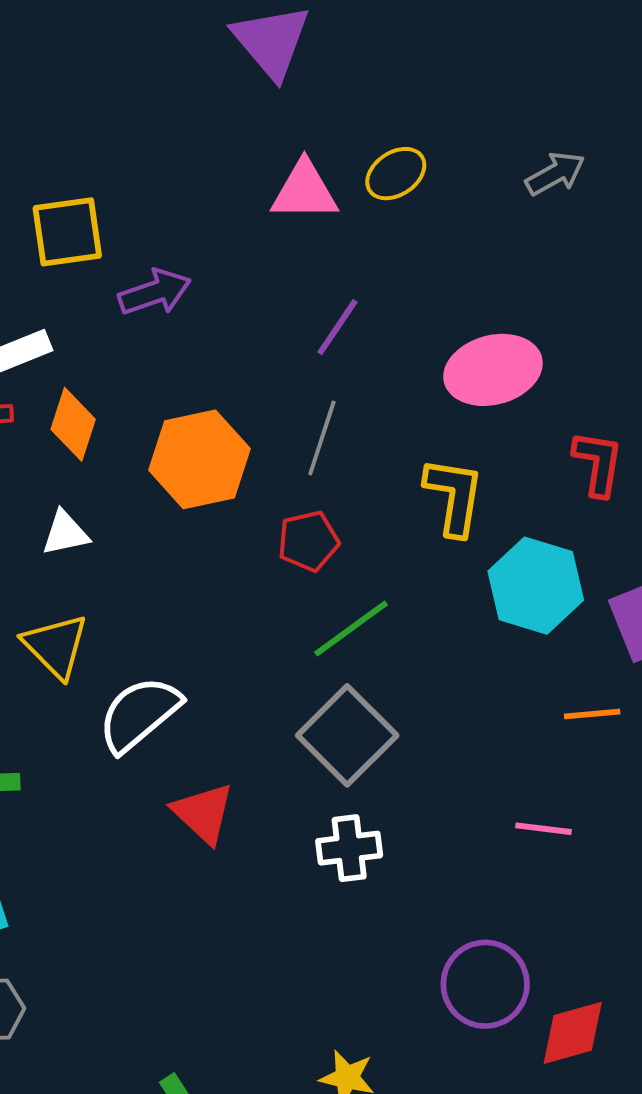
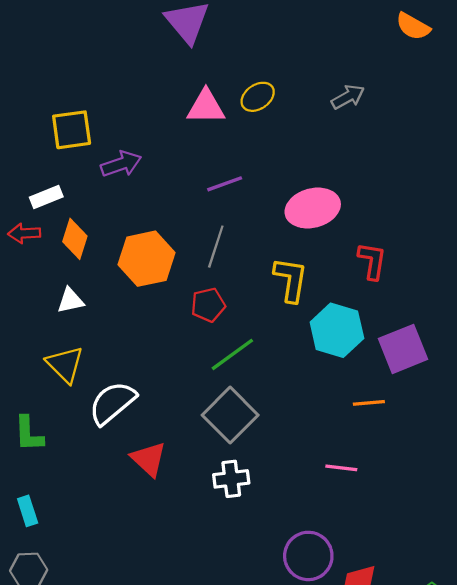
purple line: (337, 327) -> (225, 184), turned 36

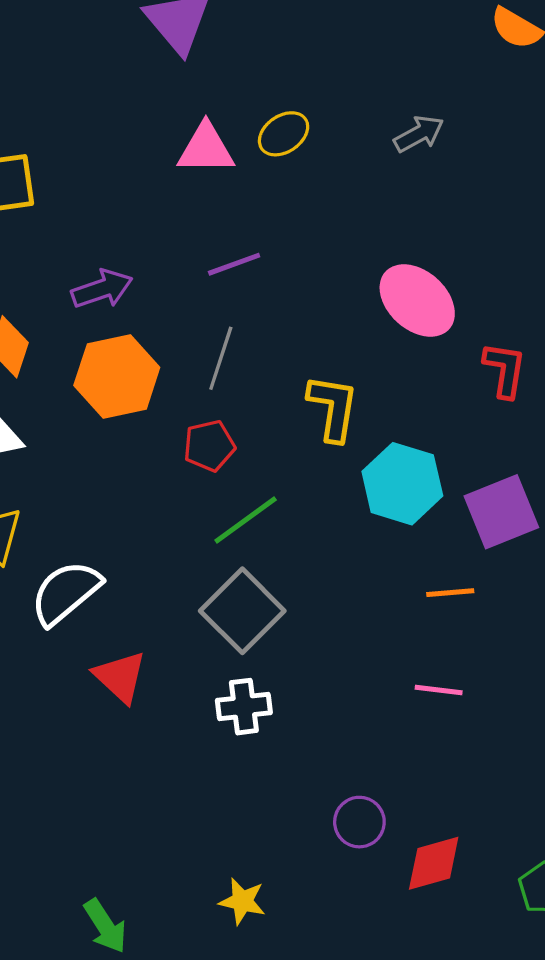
purple arrow: (121, 164) -> (102, 289), moved
pink ellipse: (313, 208) -> (417, 301), moved, turned 57
red L-shape: (372, 261) -> (505, 370), moved
pink line: (341, 468) -> (439, 690), moved
purple circle: (308, 556) -> (359, 822), size x0.7

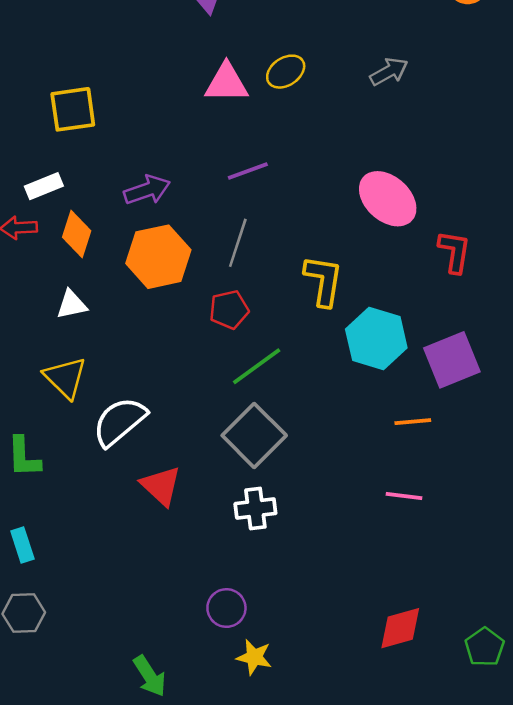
purple circle: (359, 822) -> (226, 608), moved

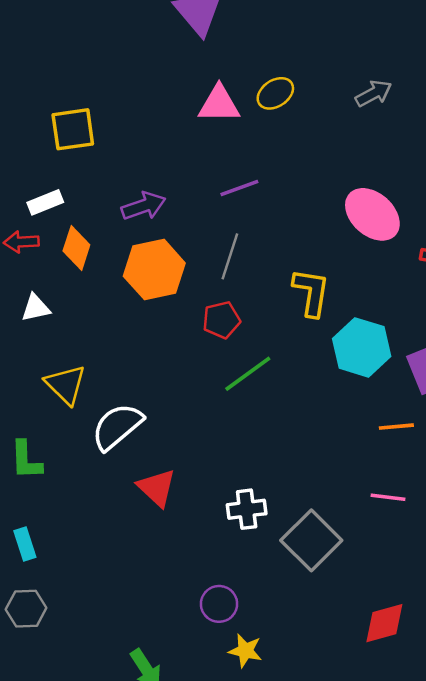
white triangle: (72, 305) -> (36, 308), moved
gray square: (254, 435) -> (311, 540), moved

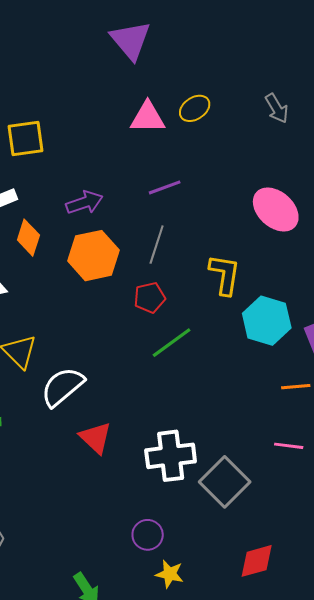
gray arrow: (374, 93) -> (277, 108), turned 88
white cross: (247, 509) -> (171, 456), size x1.5
red diamond: (384, 623) -> (257, 561), moved

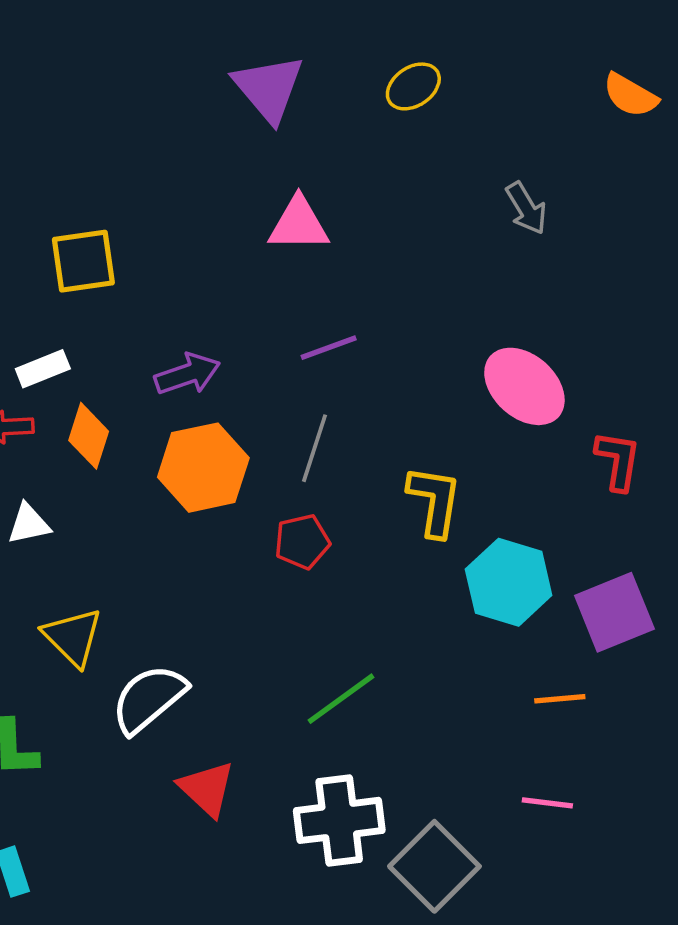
yellow ellipse: (195, 108) -> (413, 86), moved
green line: (172, 343) -> (341, 699), moved

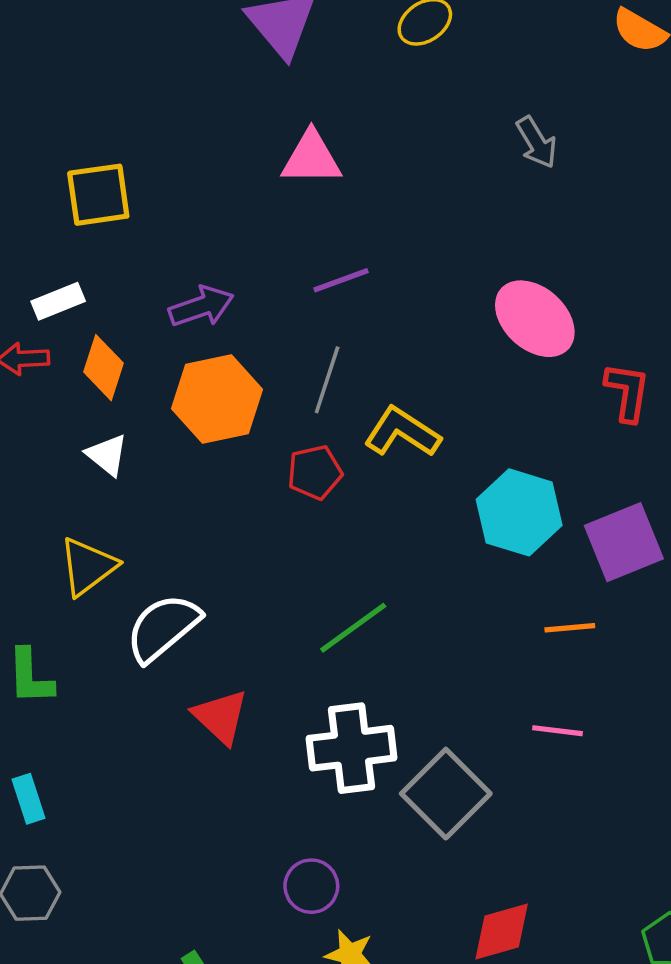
yellow L-shape: (434, 501) -> (402, 432), moved, turned -66
white triangle: (29, 524) -> (107, 455), moved, turned 51
yellow triangle: (73, 637) -> (88, 567), turned 38

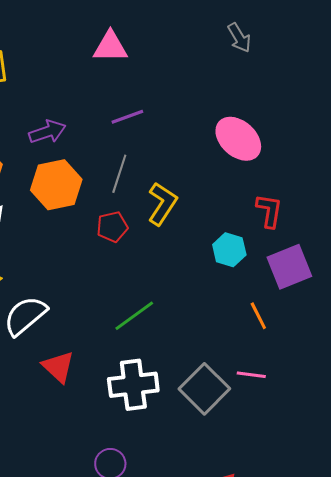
red L-shape: (627, 392) -> (269, 211), moved
yellow L-shape: (402, 432) -> (162, 204), turned 90
cyan hexagon: (519, 512) -> (229, 250), size x0.7
orange line: (570, 628) -> (258, 316), turned 68
gray square: (446, 794) -> (204, 389), moved

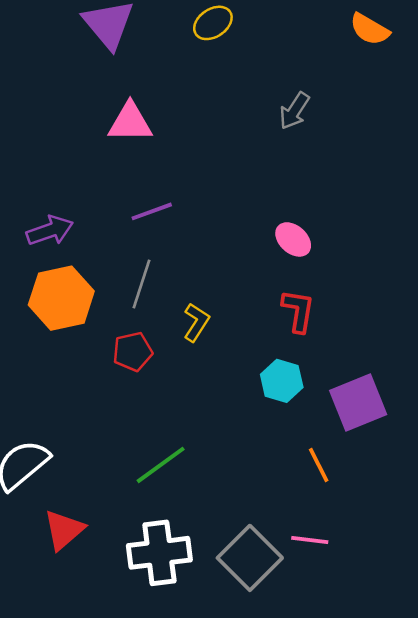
gray arrow: (239, 38) -> (294, 111), turned 64
pink ellipse: (238, 139) -> (293, 239), size x0.6
yellow L-shape: (162, 204) -> (196, 322), size x0.7
red L-shape: (269, 211) -> (298, 311), moved
red triangle: (58, 367) -> (64, 530), turned 36

